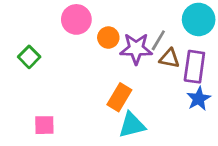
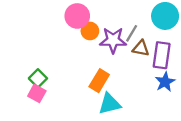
pink circle: (76, 19) -> (77, 16), moved
green square: (29, 57) -> (38, 78), moved
pink square: (44, 125) -> (37, 93), moved, turned 30

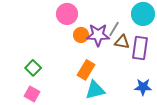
orange circle: (90, 31) -> (81, 35), moved
blue star: (165, 82) -> (143, 87), moved, turned 30
pink square: (37, 93) -> (32, 94), moved

